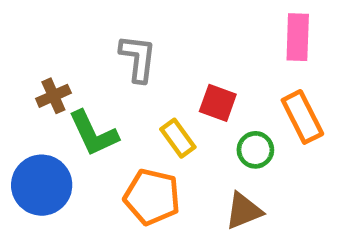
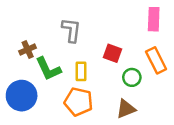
yellow rectangle: (178, 138) -> (81, 71), moved, turned 36

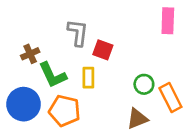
red square: (112, 53) -> (103, 50), moved
orange rectangle: (156, 60) -> (170, 98), moved
orange pentagon: (79, 102) -> (65, 111), moved

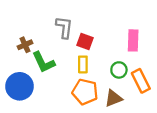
pink rectangle: (168, 21) -> (133, 40), moved
yellow rectangle: (88, 78) -> (83, 64), moved
orange pentagon: (65, 111) -> (85, 92), moved

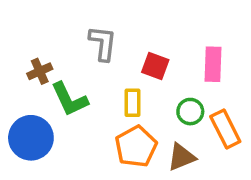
red square: (85, 42) -> (155, 66), moved
orange pentagon: (85, 92) -> (136, 147), turned 30

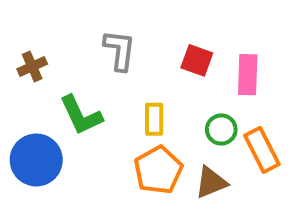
red square: (155, 66) -> (197, 60), moved
brown cross: (40, 71) -> (32, 66), moved

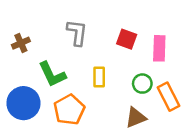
orange pentagon: (158, 170) -> (69, 110), moved

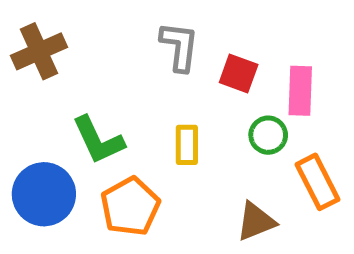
gray L-shape: (77, 33) -> (179, 46), moved
brown cross: (21, 43) -> (39, 51), moved, size x1.5
green circle: (142, 84) -> (268, 135), moved

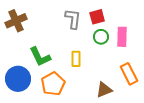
red square: (239, 74) -> (97, 17), moved, turned -35
green circle: (268, 135) -> (101, 37), moved

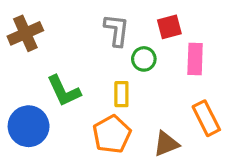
red square: (97, 17) -> (169, 27), moved
green circle: (101, 37) -> (144, 59), moved
orange pentagon: (53, 84) -> (112, 134), moved

